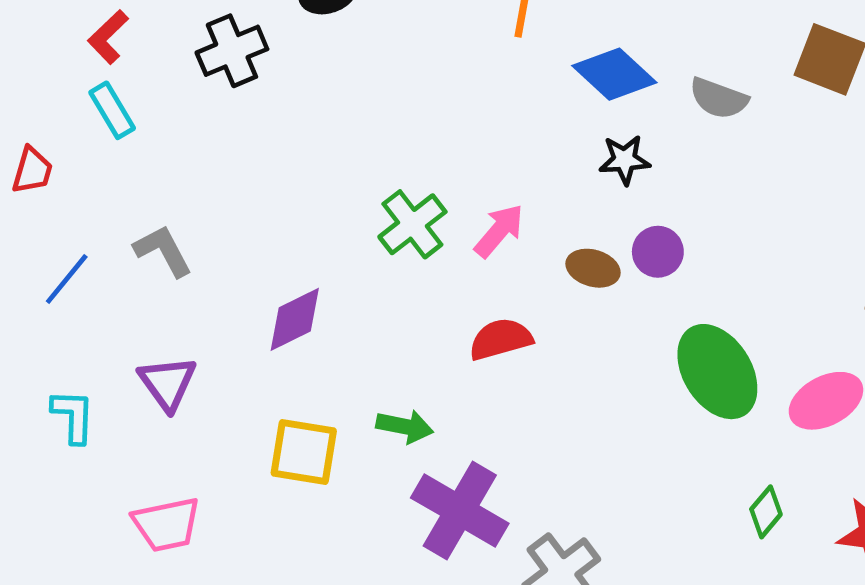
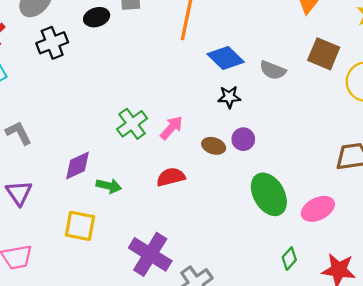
green arrow: (405, 426) -> (109, 186), moved

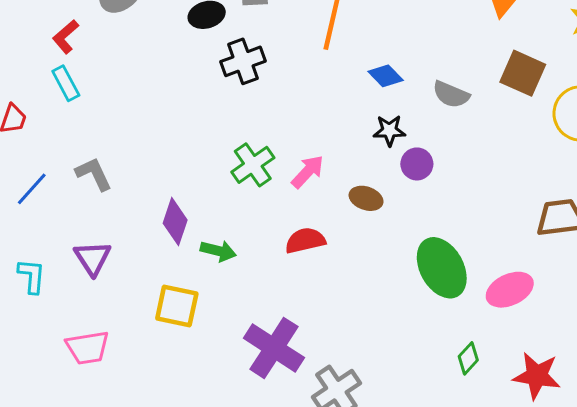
black cross: (52, 43) -> (243, 61), moved
blue diamond: (226, 58) -> (386, 76), size x0.7
purple circle: (243, 139) -> (417, 164), moved
purple diamond: (77, 166) -> (175, 222), turned -48

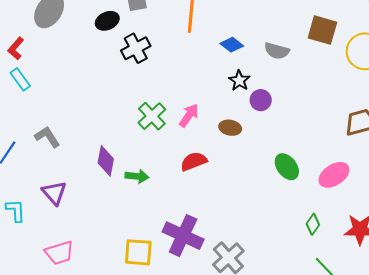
black star: (389, 131) -> (239, 81), turned -30
green ellipse: (442, 268) -> (287, 167), size x0.7
yellow square: (177, 306) -> (138, 252), moved

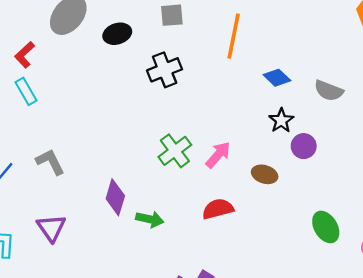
black ellipse: (107, 21) -> (117, 34), moved

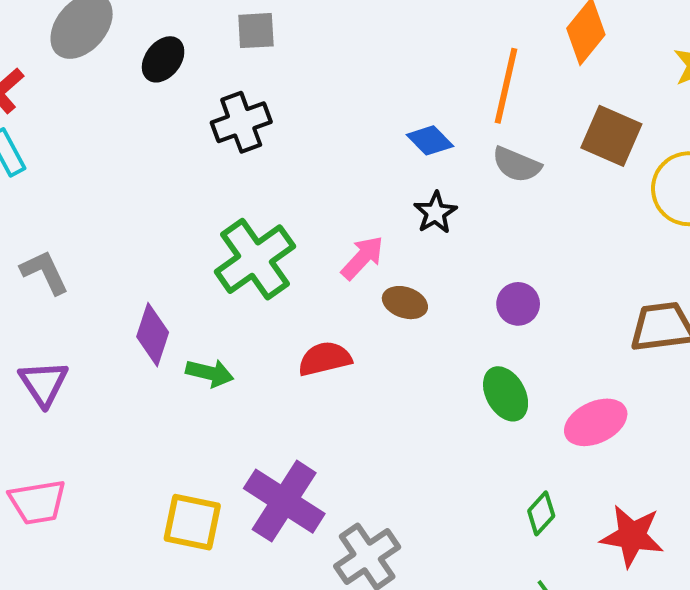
black ellipse: (117, 34) -> (163, 59), turned -36
orange line: (234, 36) -> (506, 86), moved
purple circle: (304, 146) -> (518, 304), moved
green cross: (175, 151) -> (255, 259), size x1.4
pink arrow: (218, 155) -> (362, 258), moved

